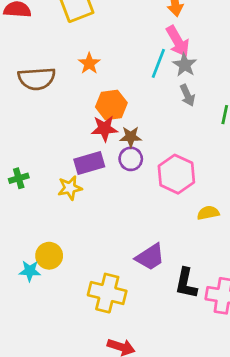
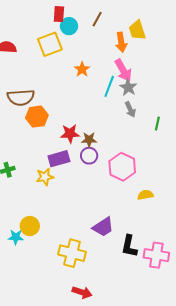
orange star: (89, 63) -> (82, 69), moved
orange hexagon: (111, 105) -> (37, 117), moved

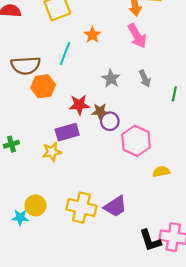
cyan line: (109, 86) -> (65, 53), moved
gray star: (128, 87) -> (111, 79), moved
purple circle: (89, 156) -> (110, 121), moved
black L-shape: (129, 246) -> (150, 240), moved, turned -30
yellow cross: (72, 253) -> (81, 208), moved

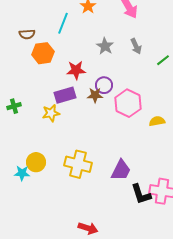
brown semicircle: (26, 65) -> (27, 34), size x0.6
green line: (174, 94) -> (163, 60), turned 40
brown star: (100, 111) -> (95, 95), moved
yellow semicircle: (161, 172) -> (157, 121), moved
purple trapezoid: (115, 206) -> (121, 170), moved, turned -30

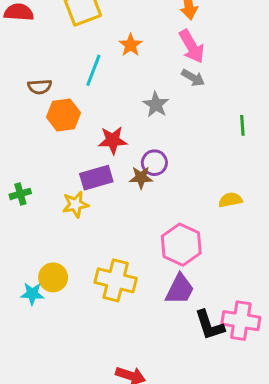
gray arrow: (136, 46) -> (193, 78), moved, turned -35
green line: (163, 60) -> (242, 125), turned -56
pink hexagon: (128, 103) -> (181, 245), moved
yellow semicircle: (157, 121) -> (230, 200), moved

